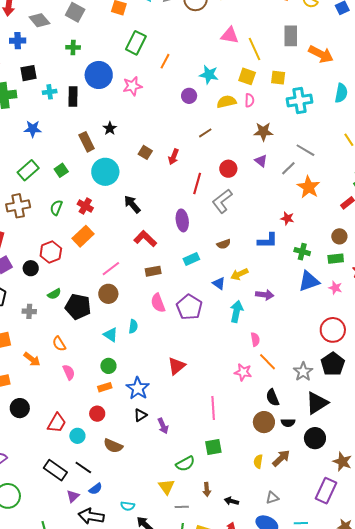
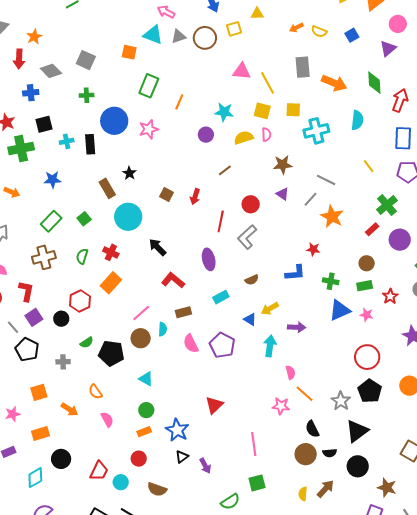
cyan semicircle: (133, 326) -> (163, 329), moved

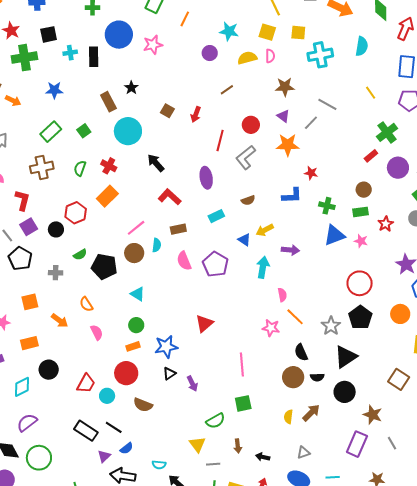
orange star: (332, 216) -> (288, 145), moved, turned -30
blue star: (177, 430) -> (166, 347), turned 30
red circle: (139, 459) -> (126, 373), size x1.5

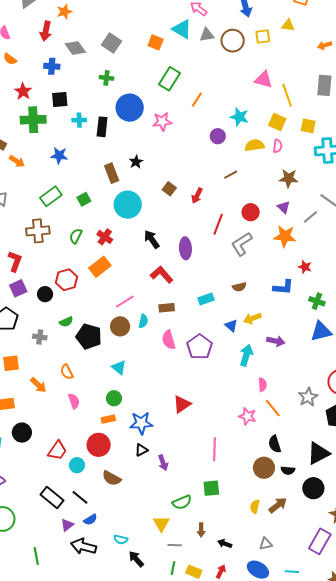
purple ellipse: (206, 178) -> (185, 248), moved
gray star: (331, 326) -> (308, 397), moved

